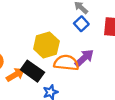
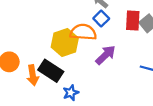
orange semicircle: (66, 63) -> (83, 32), moved
orange arrow: (15, 75) -> (33, 75), turned 114

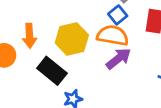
orange semicircle: (83, 32) -> (113, 35), moved
orange arrow: (33, 75) -> (29, 36), moved

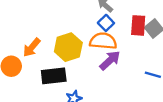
orange arrow: (29, 36) -> (32, 47), turned 48
black rectangle: (52, 71) -> (54, 76), turned -40

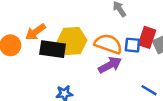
blue square: (106, 23) -> (132, 45), moved, turned 35
black rectangle: (54, 76) -> (53, 49), moved

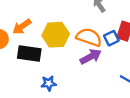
blue square: (132, 45) -> (111, 38), turned -32
black rectangle: (53, 49) -> (29, 53), moved

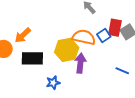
yellow hexagon: (56, 35) -> (67, 50), moved
purple arrow: (91, 57) -> (80, 63), moved, turned -48

